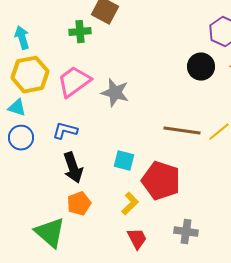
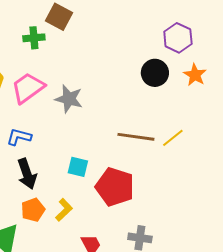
yellow L-shape: (130, 204) -> (64, 210), moved

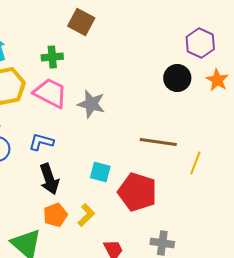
green cross: (34, 38) -> (52, 57), moved
pink trapezoid: (28, 88) -> (50, 93), turned 63
yellow line: (173, 138) -> (195, 163), moved, turned -30

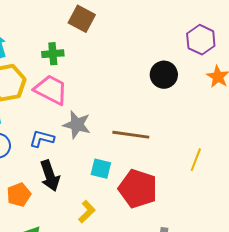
black circle: (177, 78) -> (164, 75), moved
gray star: (91, 104) -> (77, 125), moved
brown line: (158, 142) -> (131, 135), moved
orange pentagon: (55, 215) -> (19, 195), moved

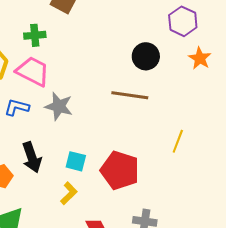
brown line: (131, 135) -> (130, 95), moved
blue L-shape: (42, 139) -> (17, 107), moved
cyan square: (101, 169) -> (76, 161), moved

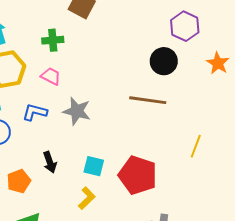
purple hexagon: (183, 21) -> (185, 26), moved
pink trapezoid: (33, 71) -> (51, 76), size x0.6
black arrow: (32, 157) -> (50, 162), size x0.7

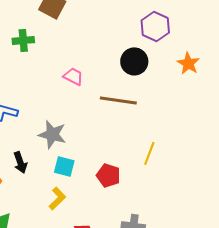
pink trapezoid: (51, 76) -> (73, 76), moved
gray star: (77, 111) -> (52, 134), moved
yellow line: (196, 146) -> (149, 153), moved
red pentagon: (138, 175) -> (108, 175), size x0.6

